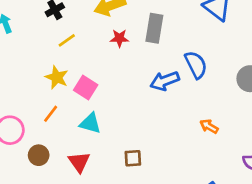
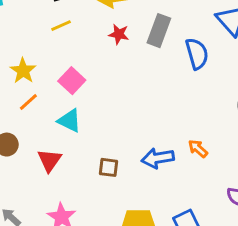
blue semicircle: (196, 65) -> (197, 54), moved
yellow star: (57, 77) -> (23, 71), moved
blue arrow: (165, 81) -> (158, 158), moved

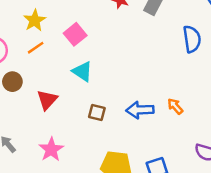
blue semicircle: (197, 54) -> (192, 39), moved
cyan triangle: (69, 121) -> (82, 72), moved

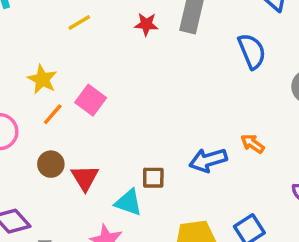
pink square: (75, 34) -> (91, 100), moved
cyan triangle: (82, 72) -> (128, 202), moved
brown circle: (12, 82) -> (51, 164), moved

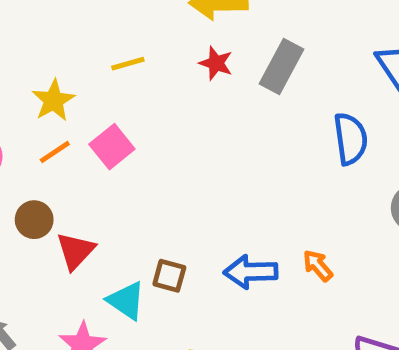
yellow line: (79, 22) -> (128, 64), moved

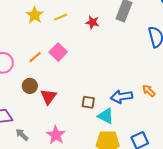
red star: (216, 63) -> (92, 22), moved
yellow star: (53, 100) -> (35, 15), moved
cyan triangle: (126, 301) -> (106, 116), moved

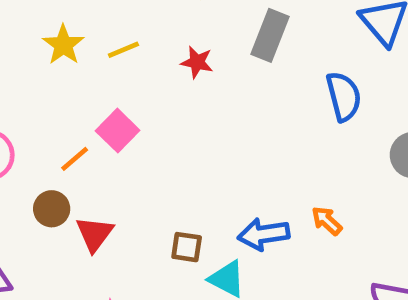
orange line: (35, 57) -> (75, 159), moved

